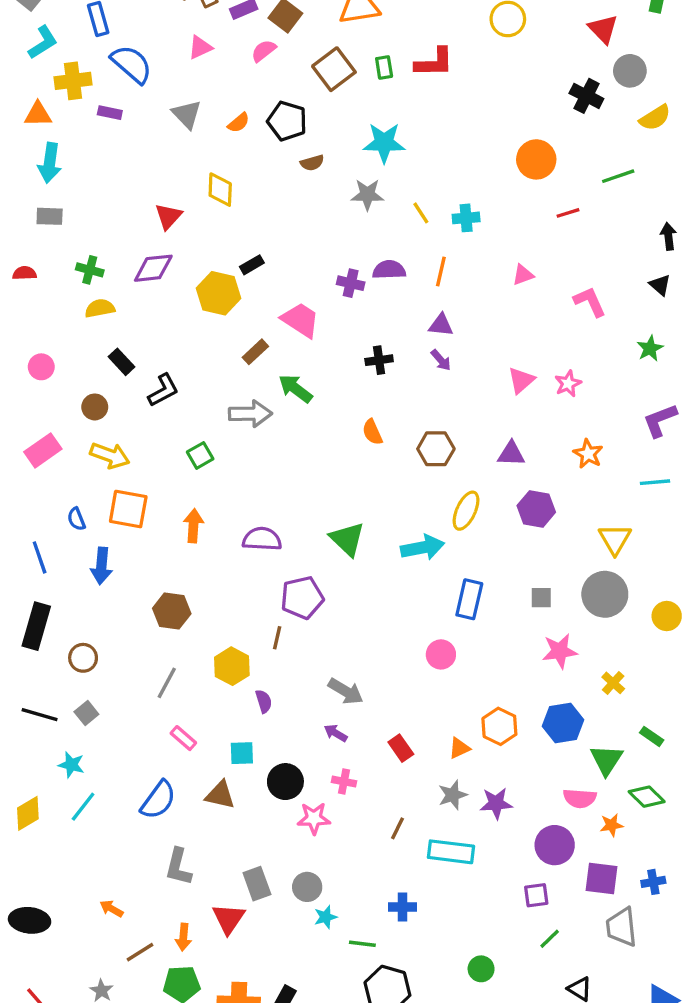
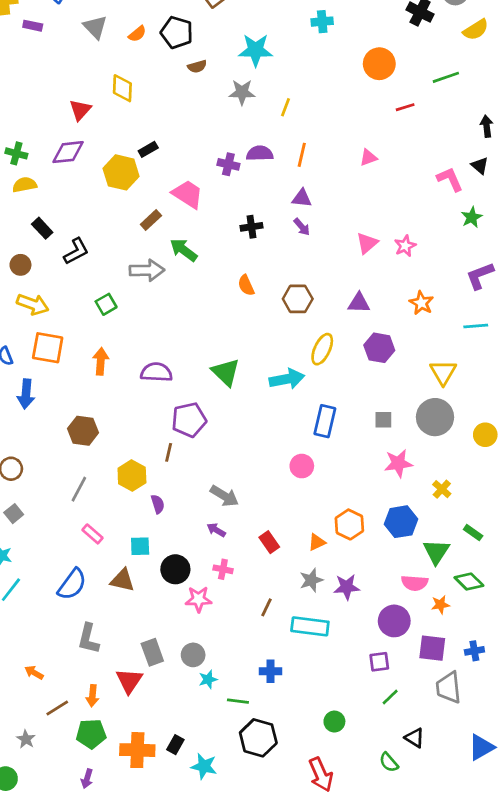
yellow line: (421, 213) -> (285, 107), turned 54
cyan cross: (466, 218) -> (322, 22), moved
pink L-shape: (590, 302) -> (450, 179), moved

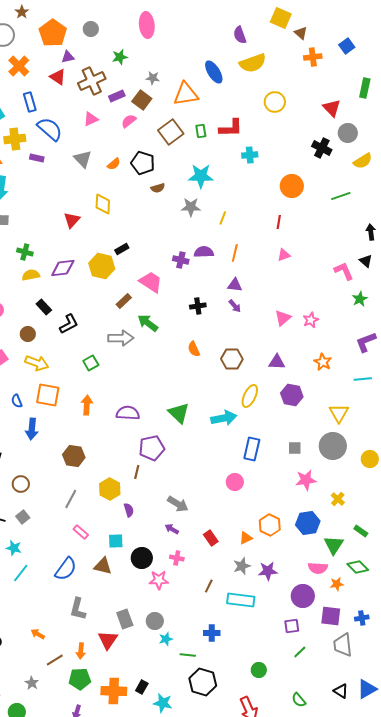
red line: (405, 107) -> (279, 222), moved, turned -64
purple diamond: (68, 152) -> (63, 268), moved
black triangle: (415, 738) -> (341, 691), moved

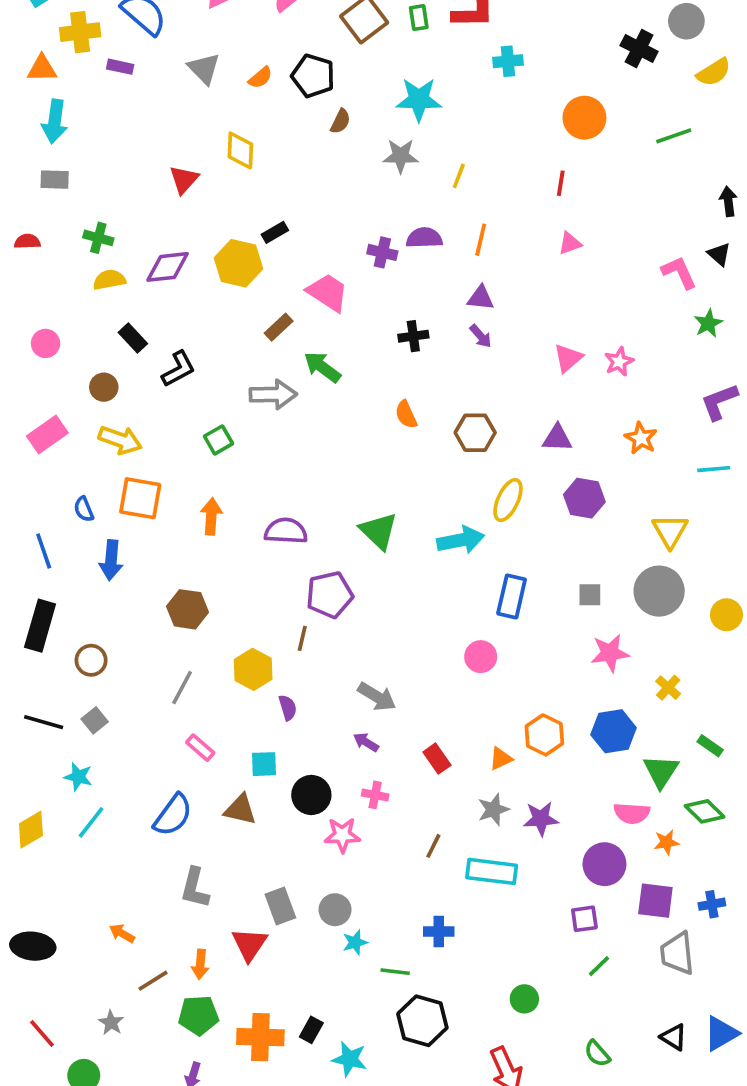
brown semicircle: (158, 188) -> (340, 121), turned -48

